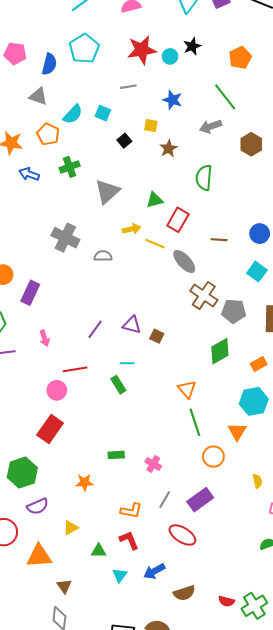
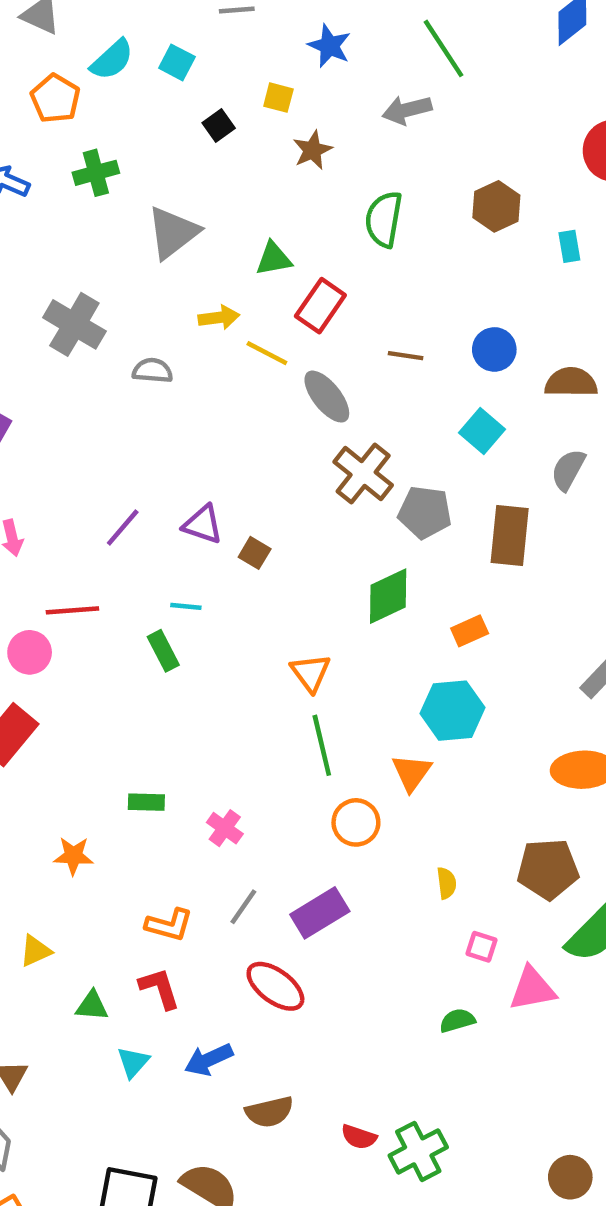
brown hexagon: (251, 144) -> (496, 206), moved

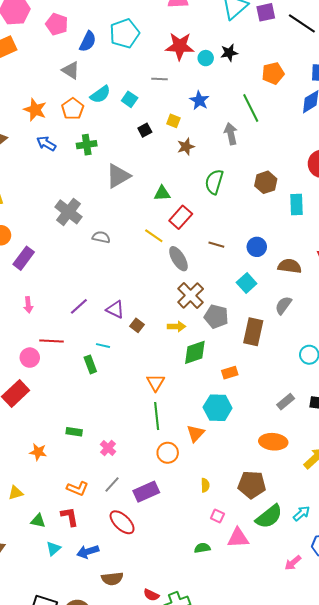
gray arrow: (407, 110) -> (231, 134), turned 85
cyan rectangle: (569, 246) -> (296, 205), size x1.5
yellow arrow: (219, 317) -> (176, 326), moved

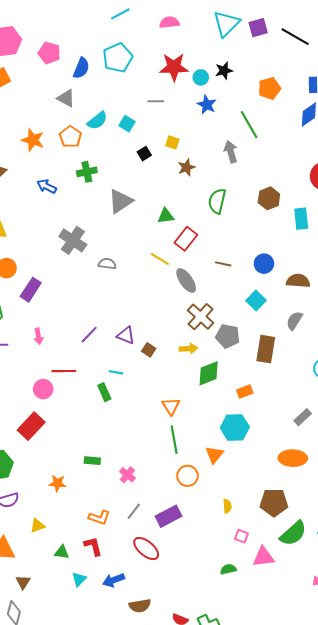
blue star: (199, 100) -> (207, 105), moved
blue arrow: (46, 143) -> (47, 186), moved

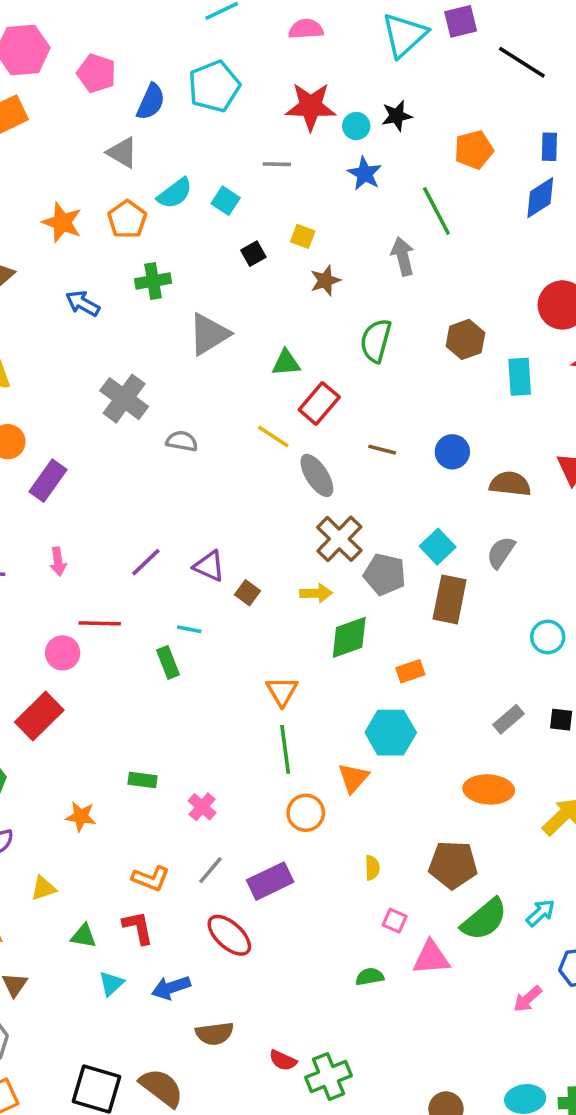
purple square: (258, 28) -> (461, 21), moved
cyan square: (256, 301) -> (438, 547), moved

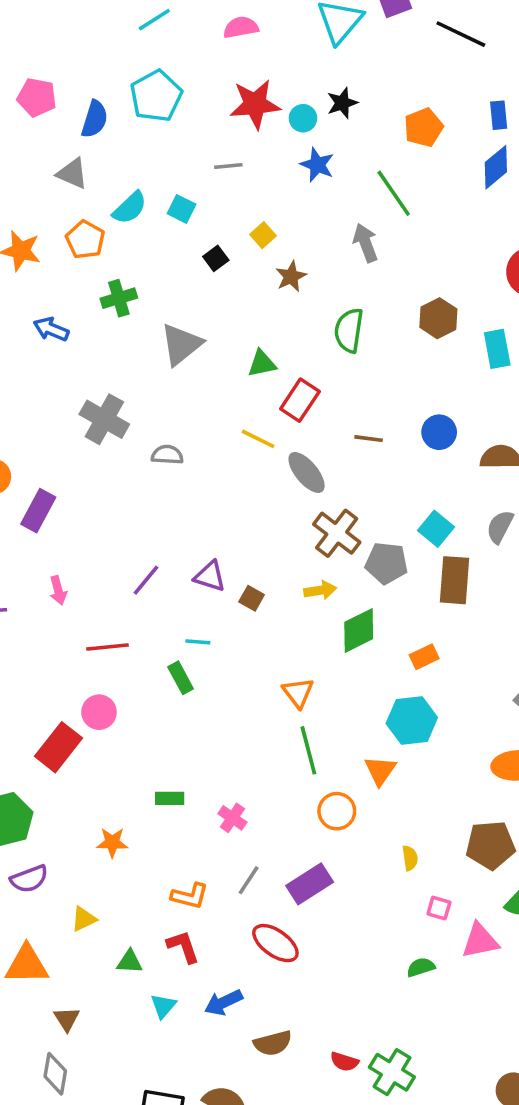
yellow square: (303, 236) -> (263, 235), turned 35
pink circle: (63, 653) -> (99, 712), moved
green cross: (329, 1077) -> (392, 1072), turned -30

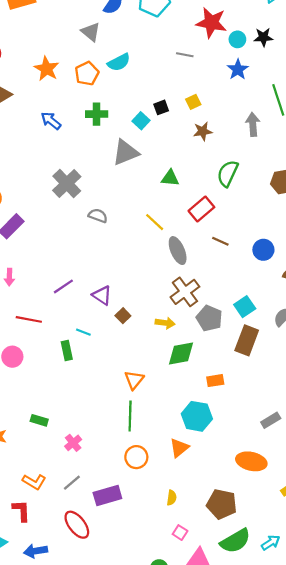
cyan square: (182, 209) -> (141, 121), moved
red rectangle: (300, 400) -> (201, 209), moved
orange triangle: (380, 771) -> (179, 448), moved

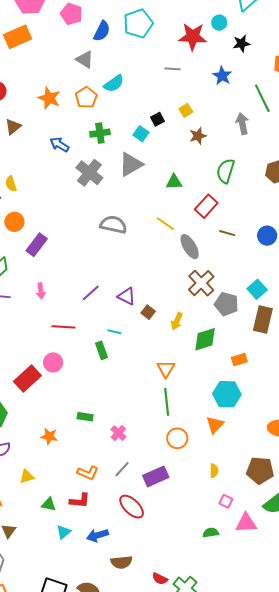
cyan circle: (237, 39) -> (219, 23), moved
gray cross: (67, 184) -> (89, 173), moved
gray semicircle: (98, 216) -> (113, 225), size x1.5
yellow arrow: (165, 323) -> (177, 321), moved, turned 114
red L-shape: (21, 511) -> (80, 501), turned 105

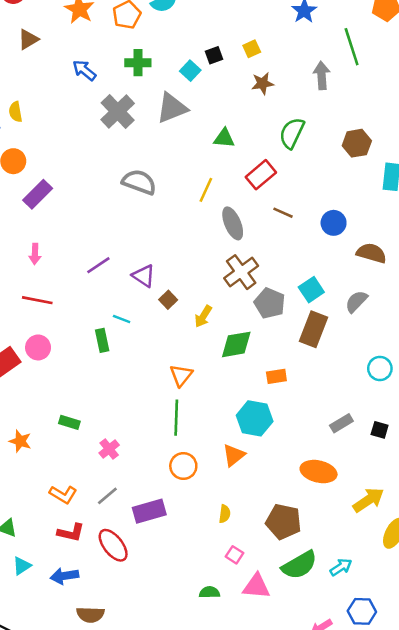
yellow line: (165, 224) -> (206, 190), turned 72
red line: (63, 327) -> (37, 300), moved
red L-shape: (80, 501) -> (71, 533), moved

